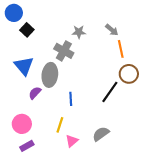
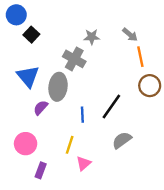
black line: (110, 92) -> (111, 106), moved
gray semicircle: (101, 134) -> (122, 140), moved
purple rectangle: (27, 146) -> (41, 170), moved, turned -40

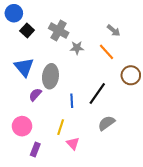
gray star: (92, 37) -> (77, 48), moved
orange line: (140, 57) -> (106, 52), moved, turned -30
gray cross: (74, 59) -> (59, 31), moved
pink triangle: (84, 163) -> (73, 143), turned -32

